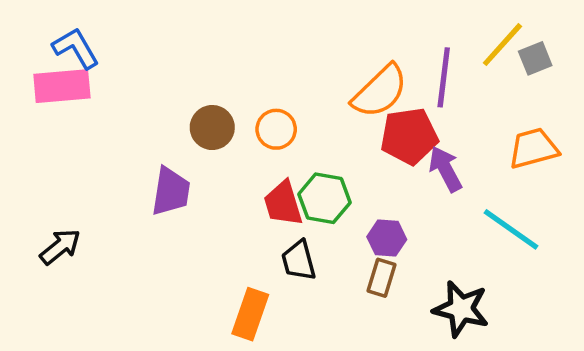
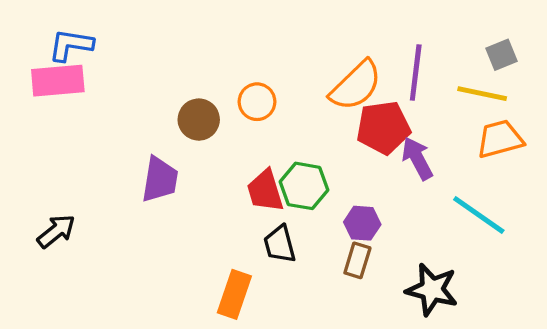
yellow line: (502, 45) -> (482, 94), moved, turned 60
blue L-shape: (76, 48) -> (71, 45), turned -51
orange circle: (276, 129) -> (257, 102), moved

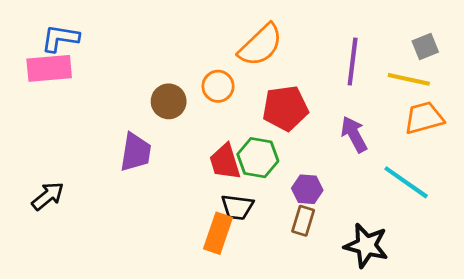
orange semicircle: (356, 86) -> (261, 45), moved
red pentagon: (383, 128) -> (285, 108), moved
black trapezoid: (280, 244) -> (237, 207), turned -68
orange rectangle: (234, 294) -> (218, 233), moved

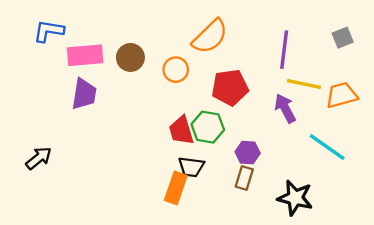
pink rectangle: (49, 68) -> (85, 55), moved
yellow line: (409, 79) -> (304, 84), moved
brown circle: (169, 101) -> (130, 57), moved
purple trapezoid: (136, 152) -> (84, 94), moved

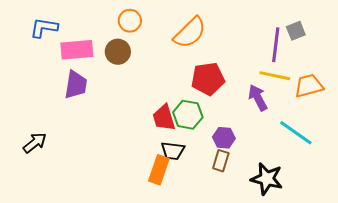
gray square: (343, 38) -> (296, 31), moved
purple line: (284, 50) -> (276, 45), moved
orange circle: (176, 70) -> (130, 21), moved

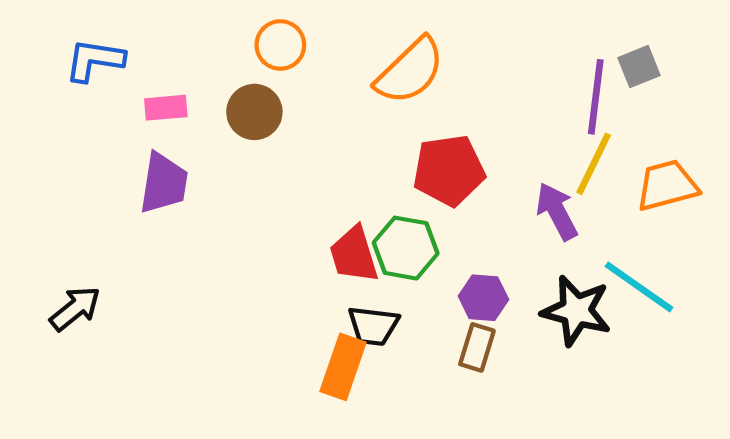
pink rectangle: (77, 50) -> (166, 108), size x0.6
yellow line: (275, 76) -> (594, 164), turned -76
black star: (267, 179) -> (576, 311), moved

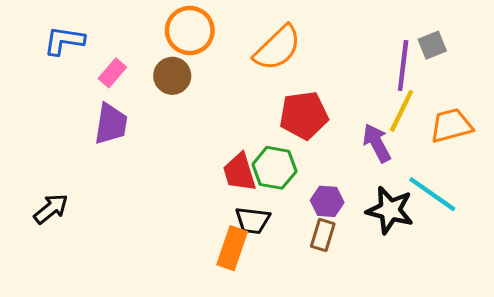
orange circle: (280, 45) -> (190, 30), size x1.4
pink rectangle: (166, 108) -> (112, 73), turned -44

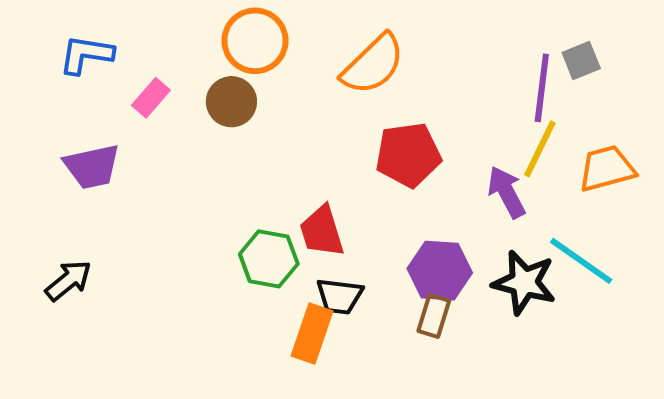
purple trapezoid: (111, 124) -> (92, 167), moved, turned 69
green hexagon: (274, 168) -> (269, 259), moved
purple hexagon: (327, 201) -> (440, 271), size x1.4

